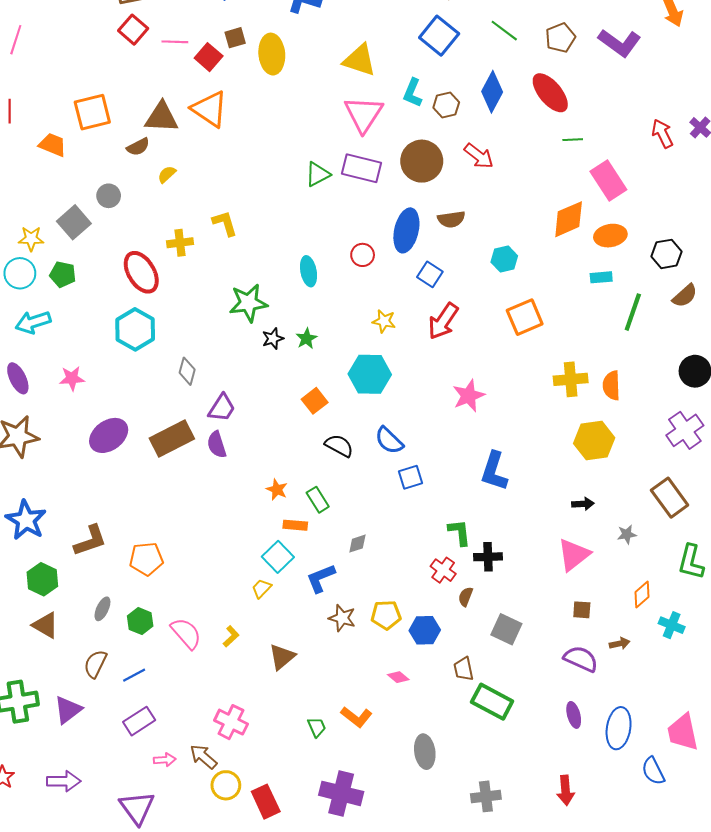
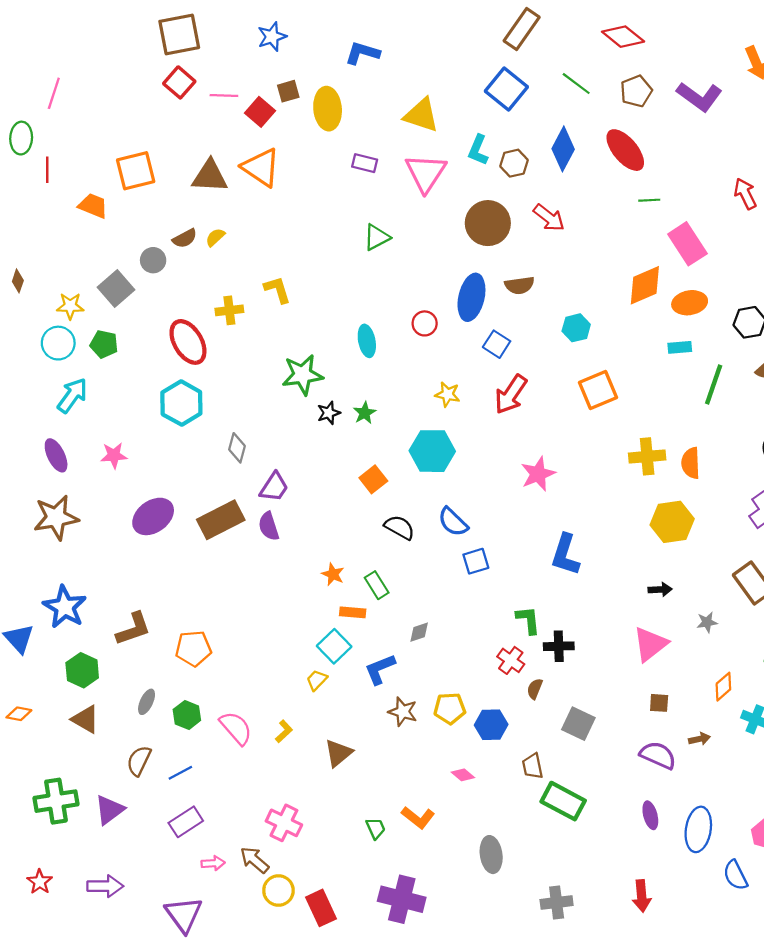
brown semicircle: (138, 147) -> (185, 238), moved
purple rectangle: (362, 168) -> (365, 163), moved, size x0.6
cyan arrow: (33, 322) -> (72, 395), turned 144

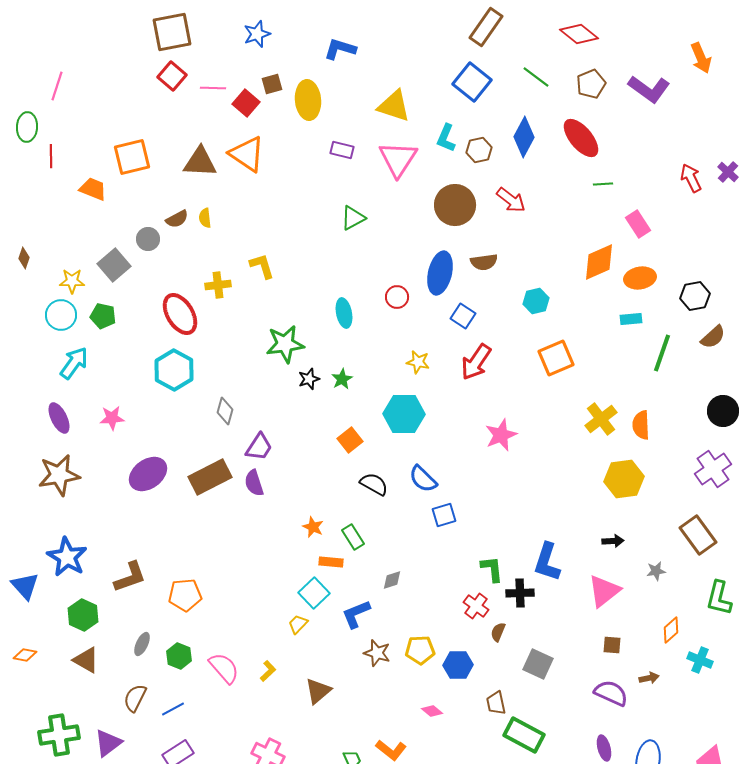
yellow semicircle: (215, 237) -> (205, 218), turned -54
pink rectangle: (687, 244) -> (638, 224), size x0.7
yellow cross: (647, 456) -> (601, 419), turned -32
blue L-shape: (565, 555) -> (547, 562), moved

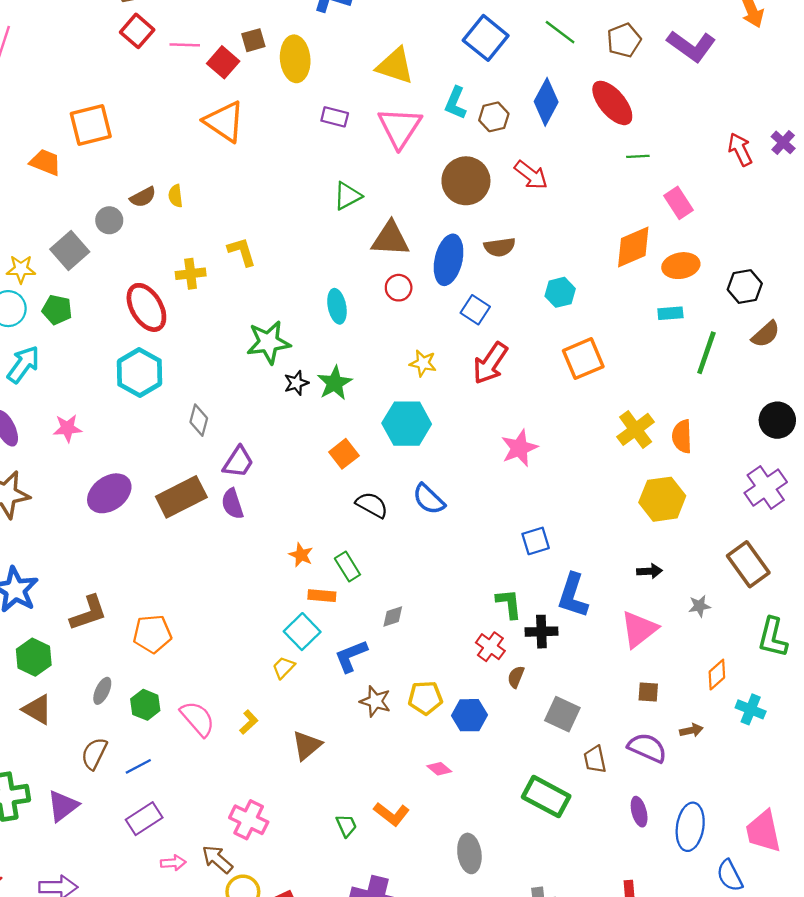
brown triangle: (200, 162) -> (390, 239), moved
green star: (342, 379) -> (335, 383), size x1.4
blue square: (444, 515) -> (536, 541), moved
brown trapezoid: (496, 703) -> (595, 759), moved

